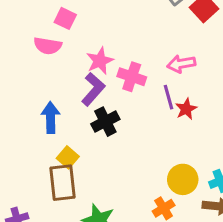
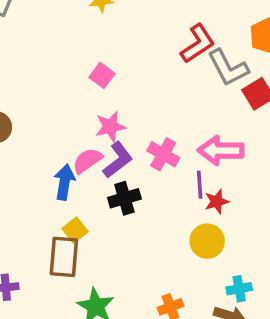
pink semicircle: (48, 46) -> (87, 161), moved, turned 124
pink star: (100, 61) -> (110, 127), moved
pink arrow: (181, 64) -> (221, 150), size x1.4
yellow circle: (183, 179) -> (207, 241), moved

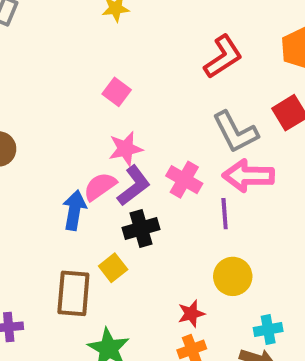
gray L-shape: (228, 68) -> (235, 132), moved
red star: (217, 202) -> (191, 314), moved
yellow square: (75, 230) -> (113, 268), moved

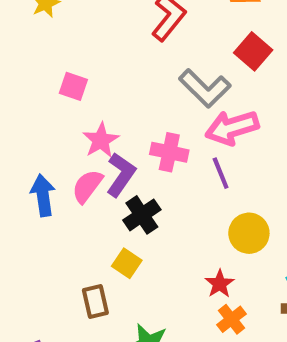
blue arrow: (74, 210) -> (43, 195), moved
brown rectangle: (73, 293) -> (95, 302), size x0.7

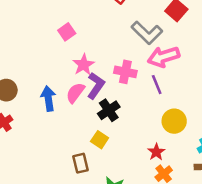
pink square: (73, 86) -> (67, 32), turned 36

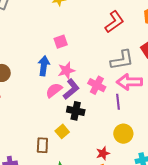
gray L-shape: (147, 33) -> (122, 60), turned -70
blue arrow: (48, 98) -> (44, 66), moved
black cross: (109, 110) -> (76, 111), turned 30

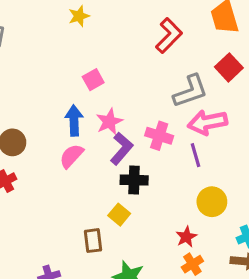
pink semicircle: (54, 90) -> (71, 156), moved

